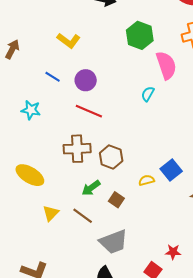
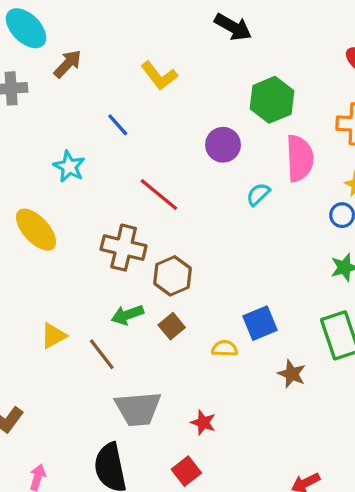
purple circle: (86, 80) -> (223, 145), moved
yellow ellipse: (30, 175) -> (36, 230), moved
yellow semicircle: (147, 180) -> (225, 348), moved
brown square: (116, 200) -> (172, 326), moved
red star: (173, 252) -> (203, 423), moved

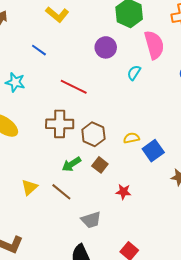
yellow semicircle: (225, 348) -> (131, 138), moved
gray trapezoid: (138, 409) -> (91, 220), size x0.7
red star: (203, 423) -> (123, 192), moved

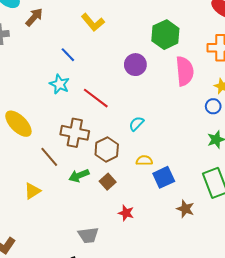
cyan semicircle: (134, 73) -> (136, 124), moved
cyan star: (15, 82) -> (60, 84), moved
brown line: (61, 192) -> (49, 157), moved

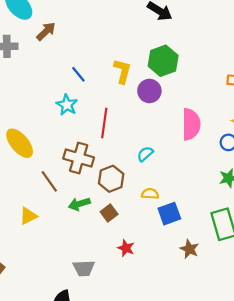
yellow L-shape: (93, 22) -> (122, 71), moved, turned -130
green hexagon: (165, 35) -> (163, 61), moved
pink semicircle: (185, 71) -> (191, 124), moved
red line: (96, 98) -> (104, 123), turned 56

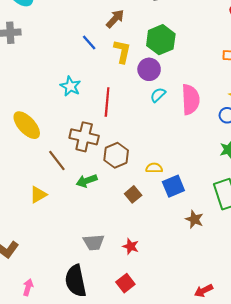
brown arrow: (46, 31) -> (115, 19), moved
blue line: (78, 74) -> (89, 42), moved
cyan semicircle: (145, 154) -> (158, 95), moved
brown square: (109, 213) -> (133, 194), moved
red star: (126, 248) -> (131, 246), moved

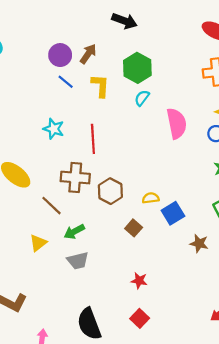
purple circle: (149, 69) -> (60, 55), moved
cyan semicircle: (158, 95) -> (142, 98), moved
green arrow: (87, 181) -> (74, 232), moved
gray trapezoid: (94, 242) -> (78, 261), moved

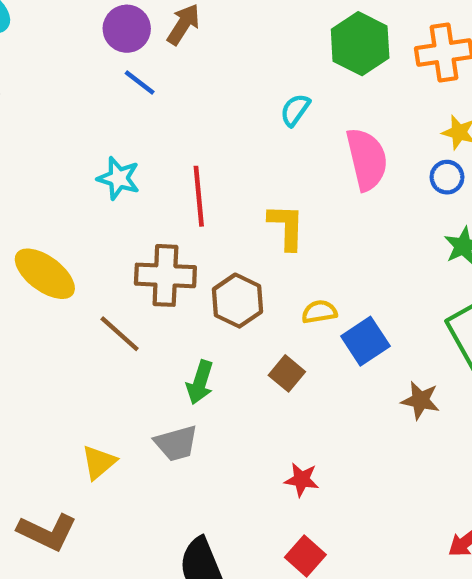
green hexagon: (137, 68) -> (360, 44), moved
yellow L-shape: (100, 86) -> (287, 227), moved
green arrow: (74, 232) -> (200, 382), moved, turned -42
yellow triangle: (38, 243) -> (99, 462), moved

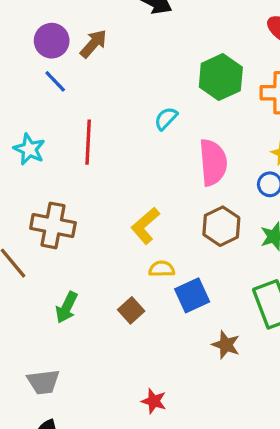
red line: (199, 196) -> (88, 142), moved
yellow L-shape: (287, 227) -> (145, 226), moved, turned -141
brown hexagon: (237, 301) -> (221, 226), moved
gray trapezoid: (176, 443) -> (43, 382), moved
red star: (302, 480) -> (154, 401), moved

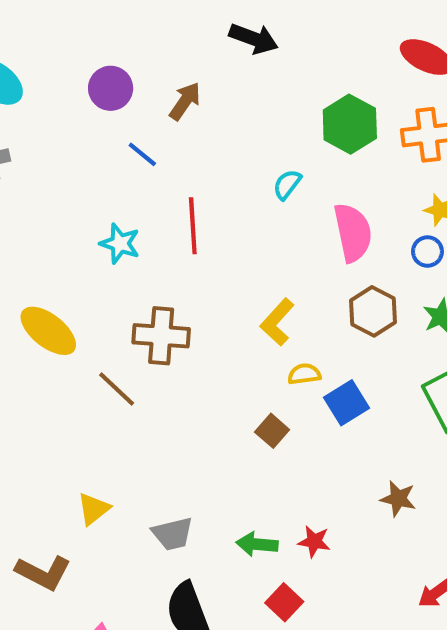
purple circle: (52, 41) -> (111, 88), moved
green arrow: (67, 307) -> (257, 544), moved, turned 76
brown star: (226, 345) -> (398, 499), moved

